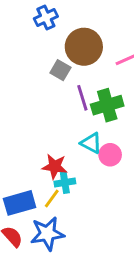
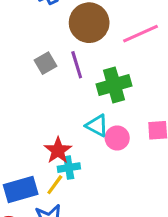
gray square: (60, 70) -> (45, 63), moved, turned 30
purple line: (82, 98) -> (77, 65), moved
red star: (55, 166) -> (58, 150), turned 30

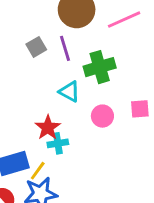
cyan triangle: (97, 126) -> (69, 92), moved
yellow line: (55, 185) -> (38, 171), moved

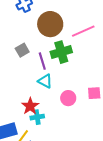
purple line: (65, 48) -> (42, 61), moved
green cross: (100, 67) -> (61, 52), moved

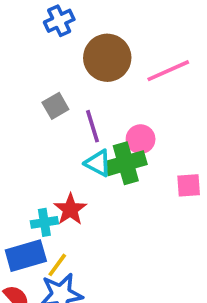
green cross: (61, 52) -> (126, 163), moved
pink circle: (68, 98) -> (141, 139), moved
cyan cross: (37, 117) -> (44, 222), moved

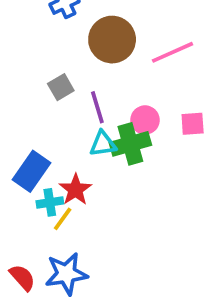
cyan triangle: (98, 163) -> (103, 144), turned -36
pink square: (189, 185) -> (193, 124), moved
blue rectangle: (26, 256) -> (32, 171), moved, turned -39
yellow line: (57, 265) -> (63, 219), moved

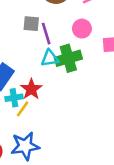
gray square: (61, 87) -> (31, 24), moved, turned 35
pink circle: (145, 120) -> (82, 29), moved

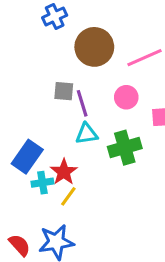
green cross: (68, 58) -> (125, 148), moved
yellow line: (23, 109) -> (68, 196), moved

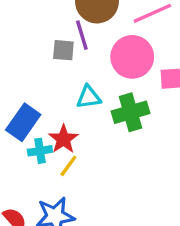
pink circle: (126, 97) -> (132, 57), size x1.6
purple line: (82, 103) -> (82, 35), moved

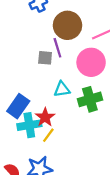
cyan cross: (40, 151) -> (29, 125), size x1.5

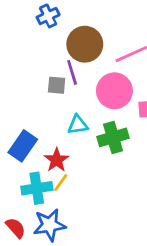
cyan cross: (29, 125) -> (37, 188), moved

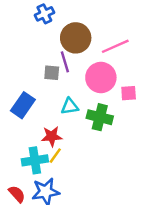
green cross: (113, 137) -> (100, 117), turned 30
blue rectangle: (23, 146) -> (23, 105), moved
red star: (57, 160) -> (52, 136), turned 30

